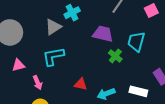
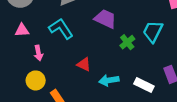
purple trapezoid: (103, 34) -> (105, 19), moved
cyan L-shape: (53, 56) -> (61, 29), turned 55

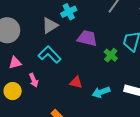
yellow circle: (36, 80) -> (13, 91), moved

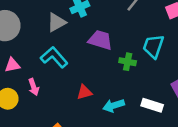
green cross: (111, 55) -> (128, 62), turned -32
red triangle: (76, 82) -> (84, 92), turned -32

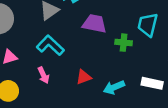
pink arrow: (34, 87) -> (43, 75), moved

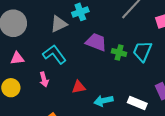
green cross: (124, 43) -> (119, 53), moved

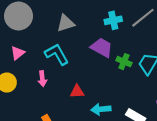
cyan cross: (80, 12) -> (113, 20), moved
pink triangle: (17, 58) -> (18, 53), turned -40

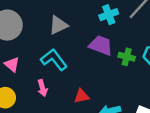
pink triangle: (18, 53) -> (12, 64), turned -32

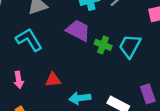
pink arrow: (42, 88) -> (19, 80), moved

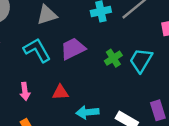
purple trapezoid: (78, 30) -> (73, 49), moved, turned -55
green cross: (103, 45) -> (113, 58), turned 35

